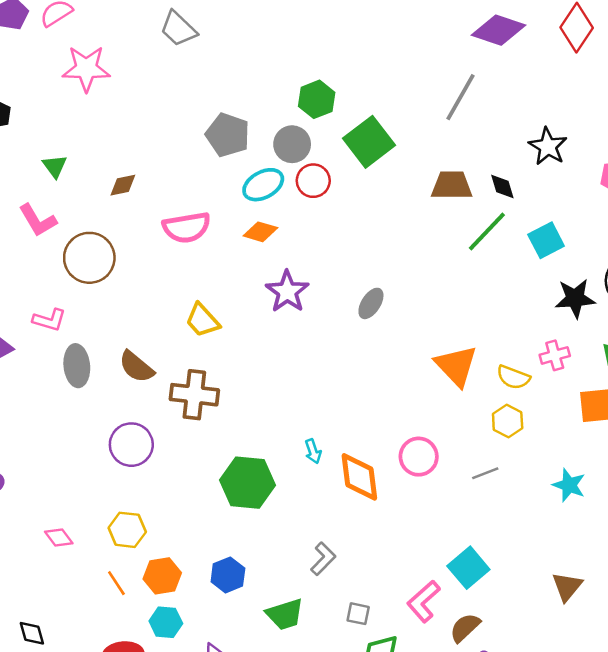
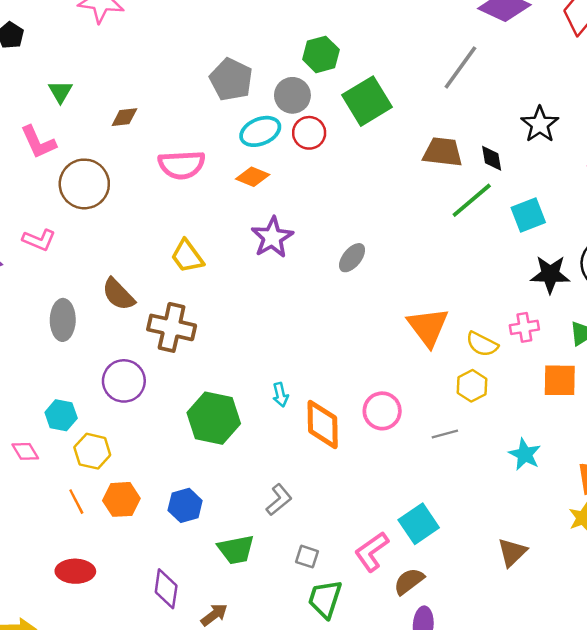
gray ellipse: (77, 366) -> (63, 320), moved
purple circle: (131, 445) -> (124, 381), moved
cyan hexagon: (166, 622) -> (61, 415), moved

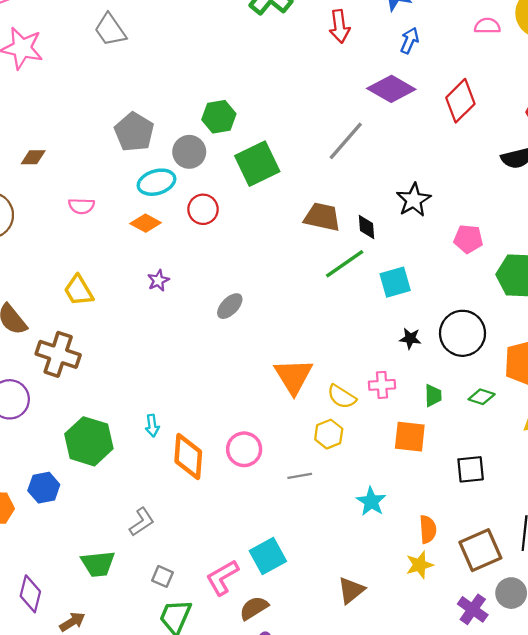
red circle: (309, 133) -> (203, 209), moved
pink semicircle: (182, 165) -> (81, 206), size x0.6
purple star: (272, 237) -> (158, 280), size x0.6
black star: (550, 274) -> (410, 338), size x0.6
blue hexagon: (185, 505) -> (44, 488), moved

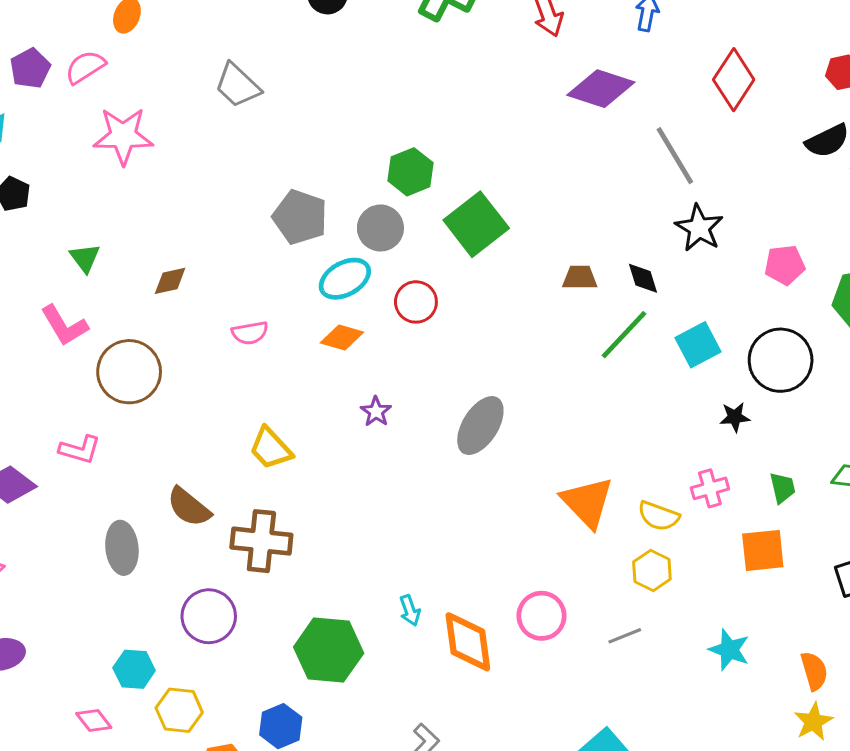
purple diamond: (391, 89) -> (601, 89), moved
gray line: (346, 141) -> (675, 156), moved, turned -60
brown trapezoid: (322, 217) -> (580, 278), size x0.7
gray ellipse: (230, 306) -> (480, 426), size x1.5
black circle: (463, 333) -> (781, 360), moved

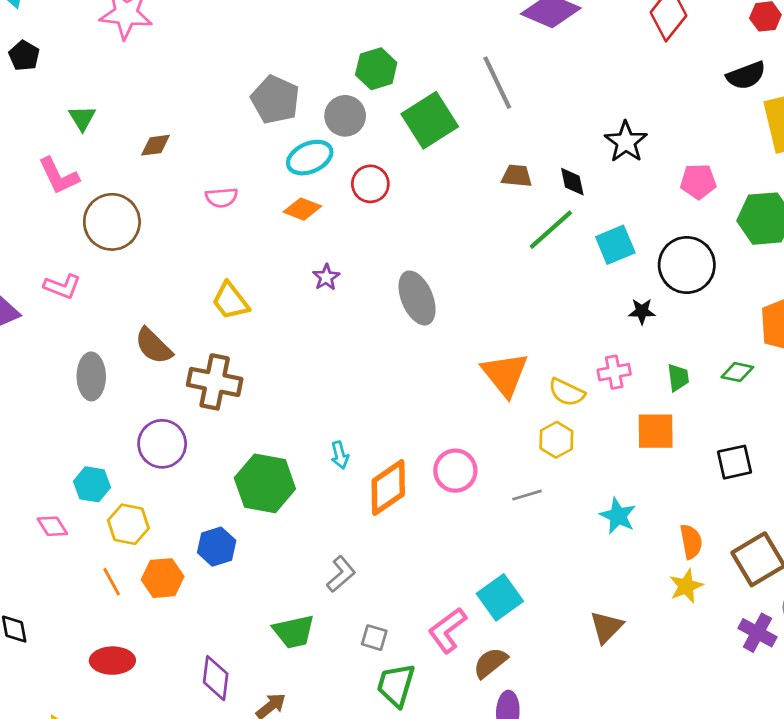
gray line: (675, 156) -> (497, 83), moved
gray ellipse: (480, 426) -> (417, 298), turned -60
orange diamond: (468, 642) -> (388, 488), turned 58

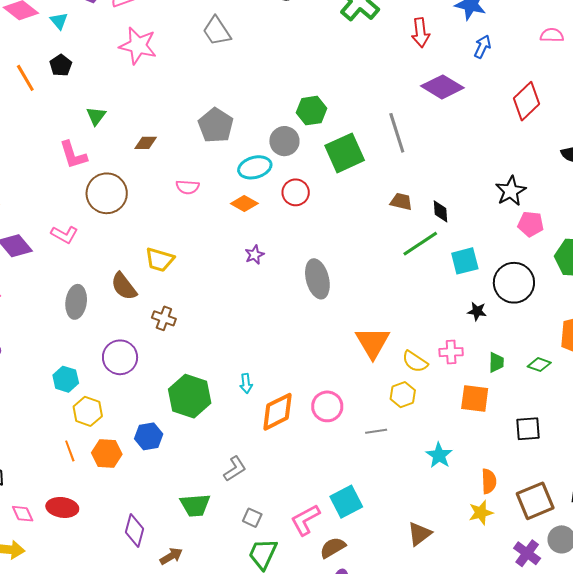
gray pentagon: (275, 100) -> (216, 125), moved
black star: (626, 142) -> (511, 191), moved
yellow trapezoid: (230, 301) -> (160, 260), moved, turned -44
brown cross: (215, 382) -> (164, 318), size x0.6
pink diamond: (52, 526) -> (23, 514), moved

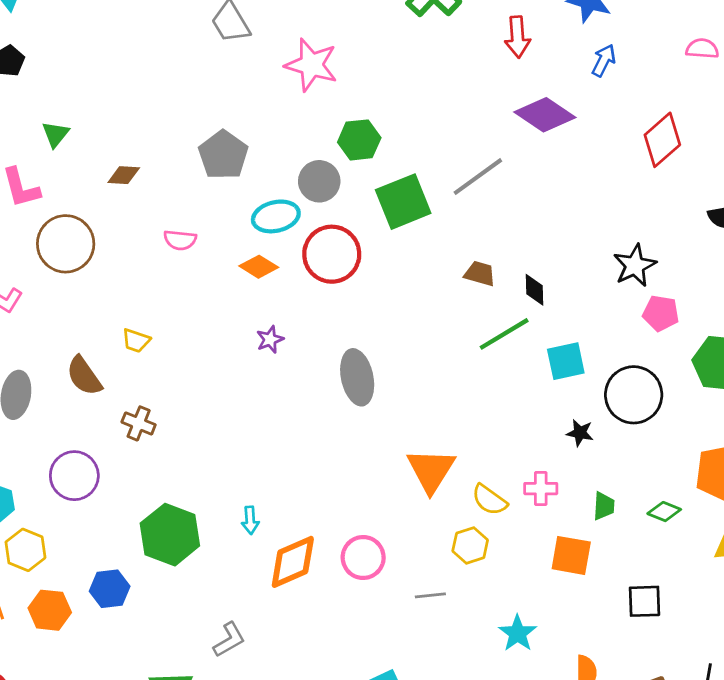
pink star: (138, 46) -> (311, 65), moved
gray line: (397, 133) -> (478, 177), turned 69
red circle: (296, 192) -> (332, 254), size x1.5
yellow trapezoid: (160, 260) -> (136, 341), size x0.7

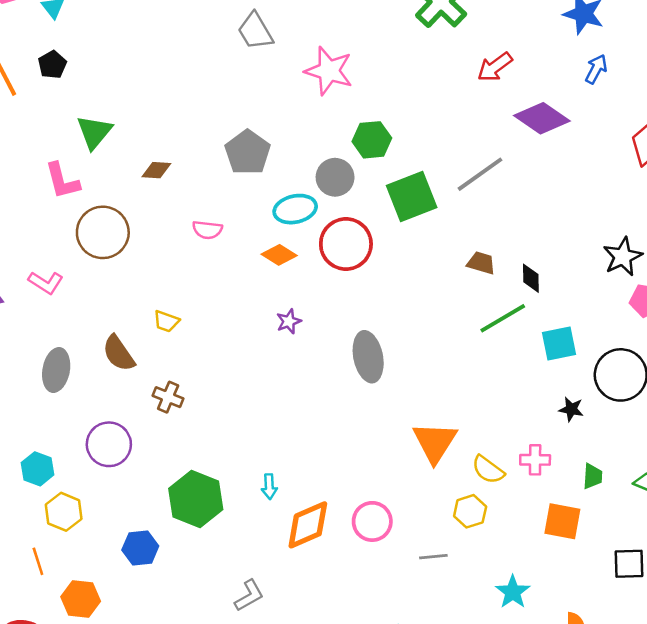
red arrow: (517, 37) -> (495, 67), moved, turned 57
green triangle: (55, 134) -> (94, 132), size x1.4
orange hexagon: (50, 610) -> (81, 599), moved

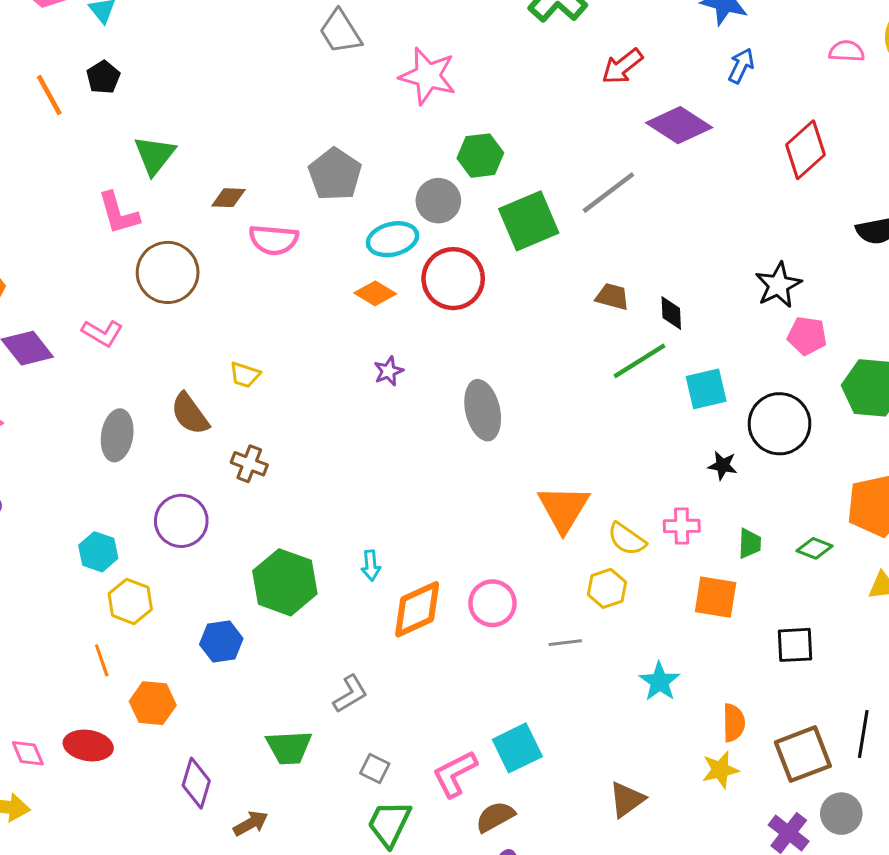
pink semicircle: (207, 230) -> (274, 240), moved, size x1.4

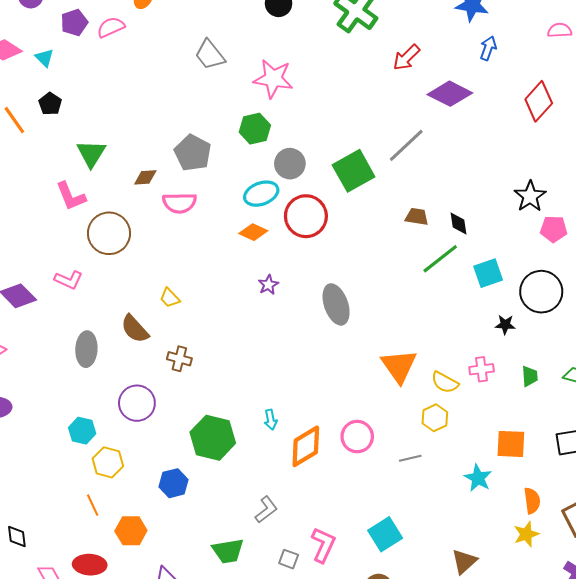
green hexagon: (480, 156) -> (255, 129), moved
gray pentagon: (335, 174) -> (193, 153), moved
yellow trapezoid: (245, 375) -> (170, 298), turned 35
orange square: (716, 597) -> (511, 444), moved
pink L-shape: (455, 774) -> (323, 545), moved, turned 148

